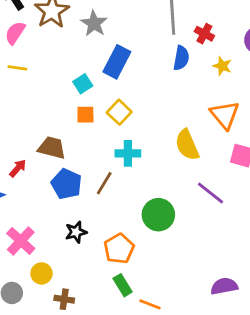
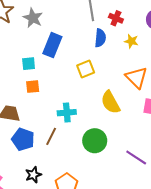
cyan square: (83, 84) -> (29, 64), turned 32
yellow square: (119, 112) -> (86, 69), moved, turned 30
purple line: (211, 193) -> (136, 157), moved
green circle: (158, 215) -> (95, 141), moved

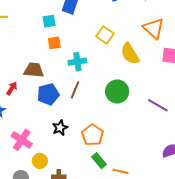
yellow square: (86, 69) -> (105, 35), moved, turned -30
cyan cross: (67, 113) -> (77, 62), moved
blue pentagon: (23, 139) -> (48, 94), turned -30

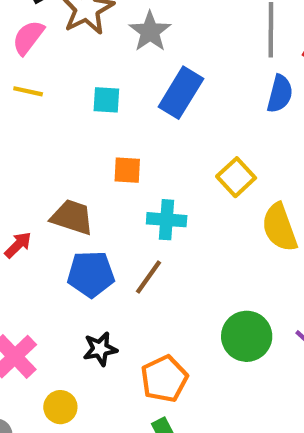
cyan square: (49, 21) -> (106, 100), moved
green circle: (117, 91) -> (247, 336), moved
yellow circle: (40, 161) -> (60, 407), moved

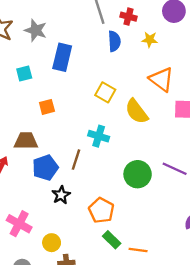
cyan cross: (167, 220) -> (99, 136), moved, turned 30
black star: (100, 349) -> (61, 195), moved

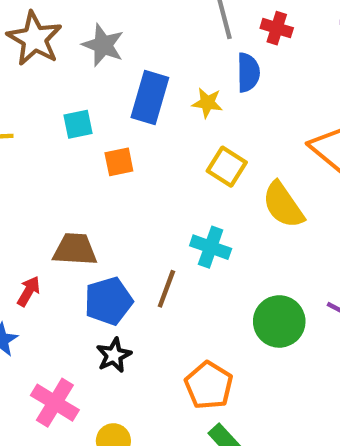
yellow star: (150, 40) -> (207, 103), moved
orange square: (47, 107) -> (119, 162), moved
black star: (61, 195) -> (114, 355), moved

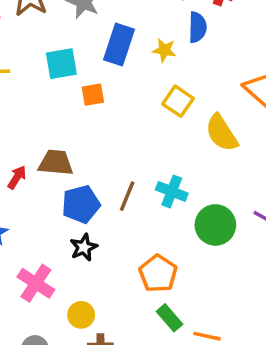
cyan square: (78, 124) -> (61, 64), size x1.4
cyan cross: (211, 247) -> (172, 191), moved
red arrow: (29, 291) -> (17, 177), moved

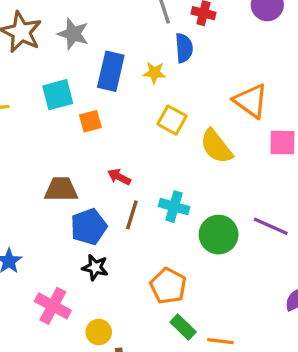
red arrow: (17, 177) -> (119, 177), moved, turned -90
black star: (84, 247) -> (95, 267), turned -30

